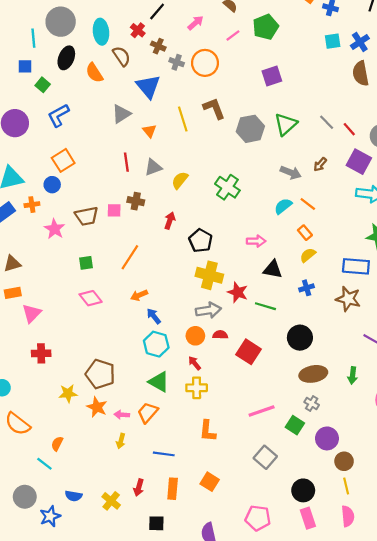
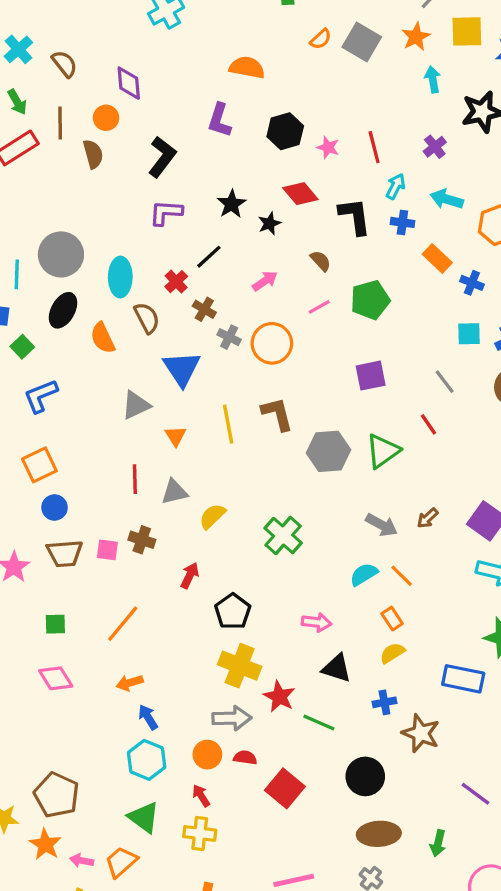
gray line: (327, 122) -> (445, 382), moved
red line: (349, 129) -> (429, 424), moved
blue circle: (52, 185) -> (55, 508), moved
brown star: (348, 299) -> (421, 733), moved

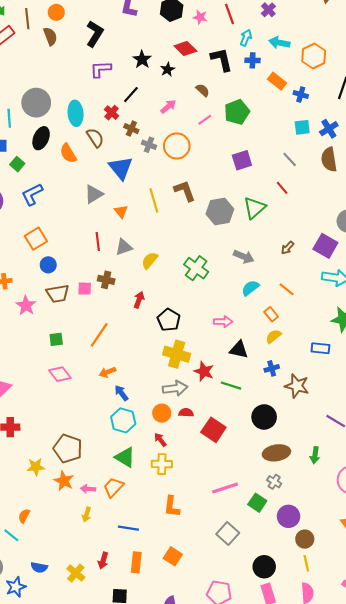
gray arrow: (382, 525) -> (244, 257), moved
orange line: (402, 576) -> (287, 289), moved
blue rectangle: (463, 679) -> (320, 348), size x0.7

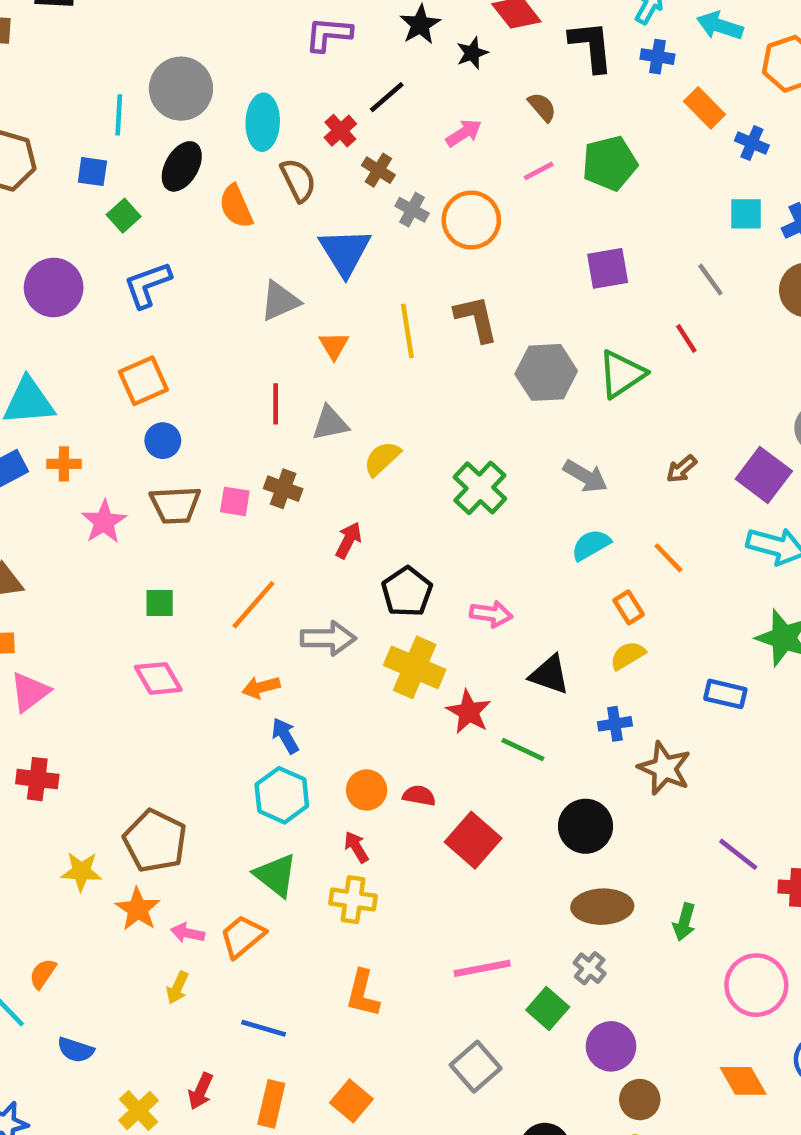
pink arrow: (223, 322) -> (491, 614), moved
gray arrow: (175, 388) -> (328, 638), moved
blue semicircle: (39, 567) -> (76, 1050), moved

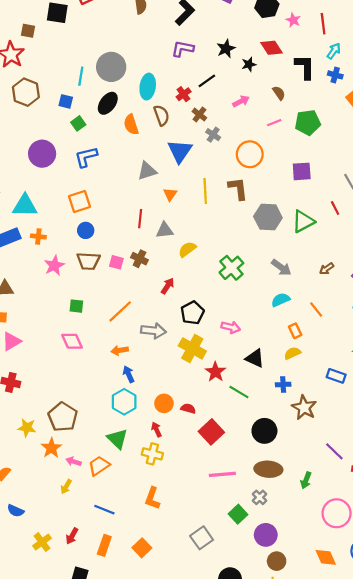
orange circle: (471, 220) -> (250, 154), moved
pink line: (482, 968) -> (222, 474), moved

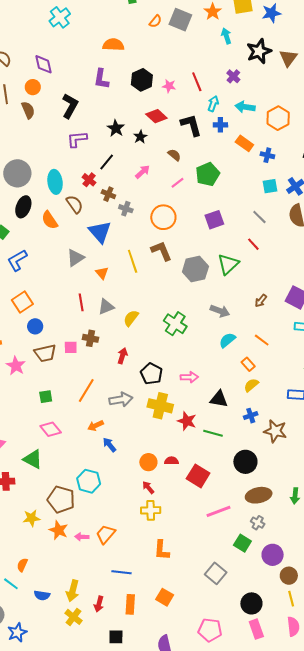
cyan hexagon: (124, 402) -> (89, 481), moved
green triangle: (117, 439) -> (33, 459), moved
yellow arrow: (66, 487) -> (73, 591), moved, size x1.5

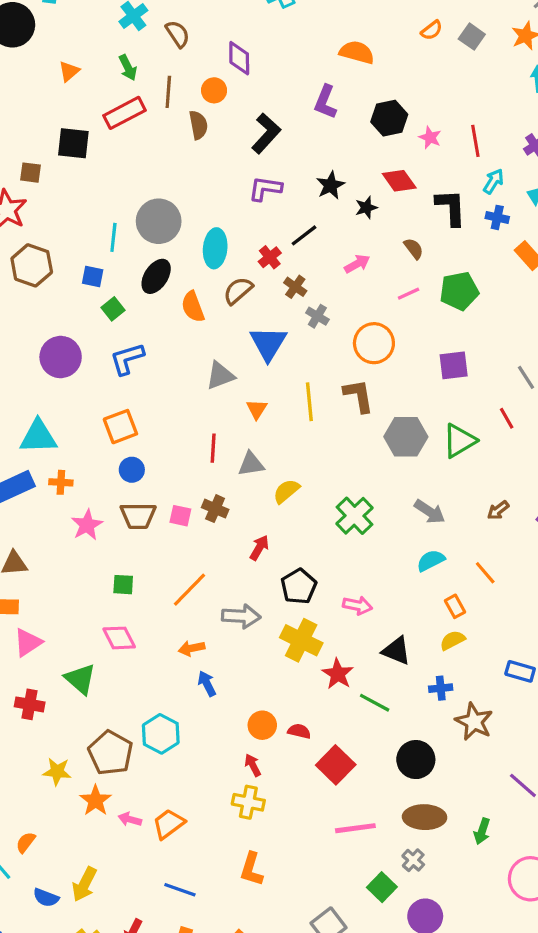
gray square: (180, 20) -> (472, 37), size x0.7
brown semicircle: (75, 204) -> (238, 291), turned -108
yellow arrow: (73, 591) -> (84, 884), moved

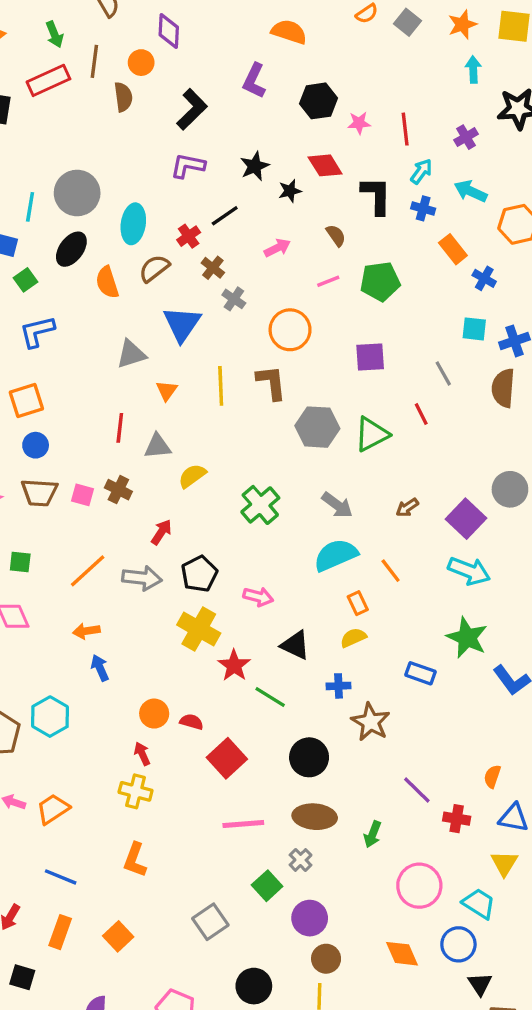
pink star: (430, 138) -> (359, 123), turned -30
cyan semicircle: (431, 561) -> (336, 555), size x1.5
gray arrow: (241, 616) -> (142, 578), moved

